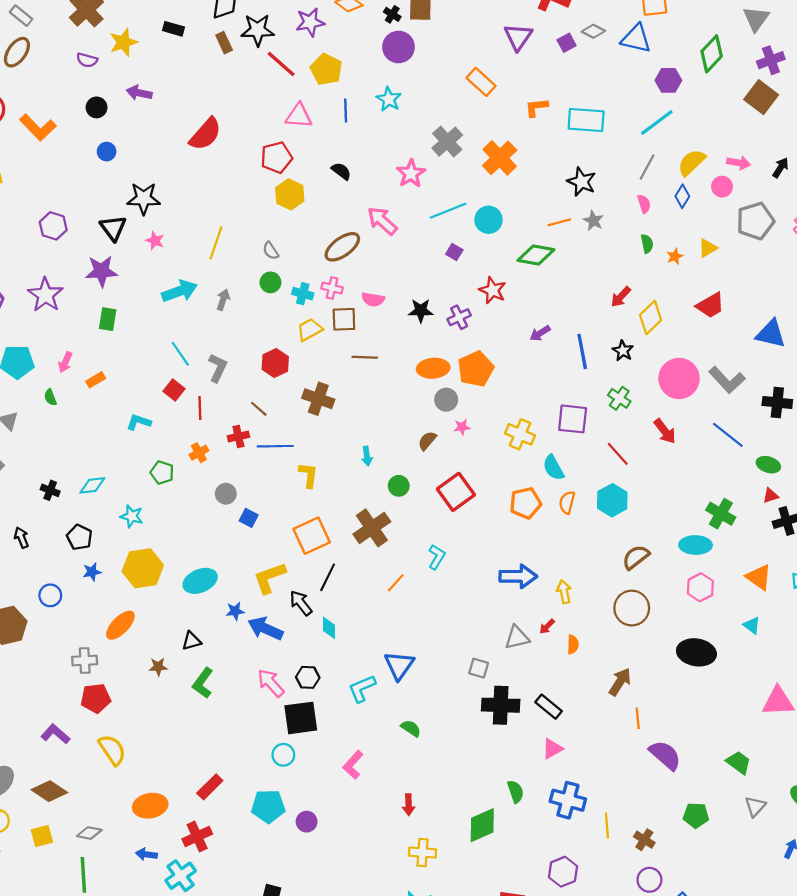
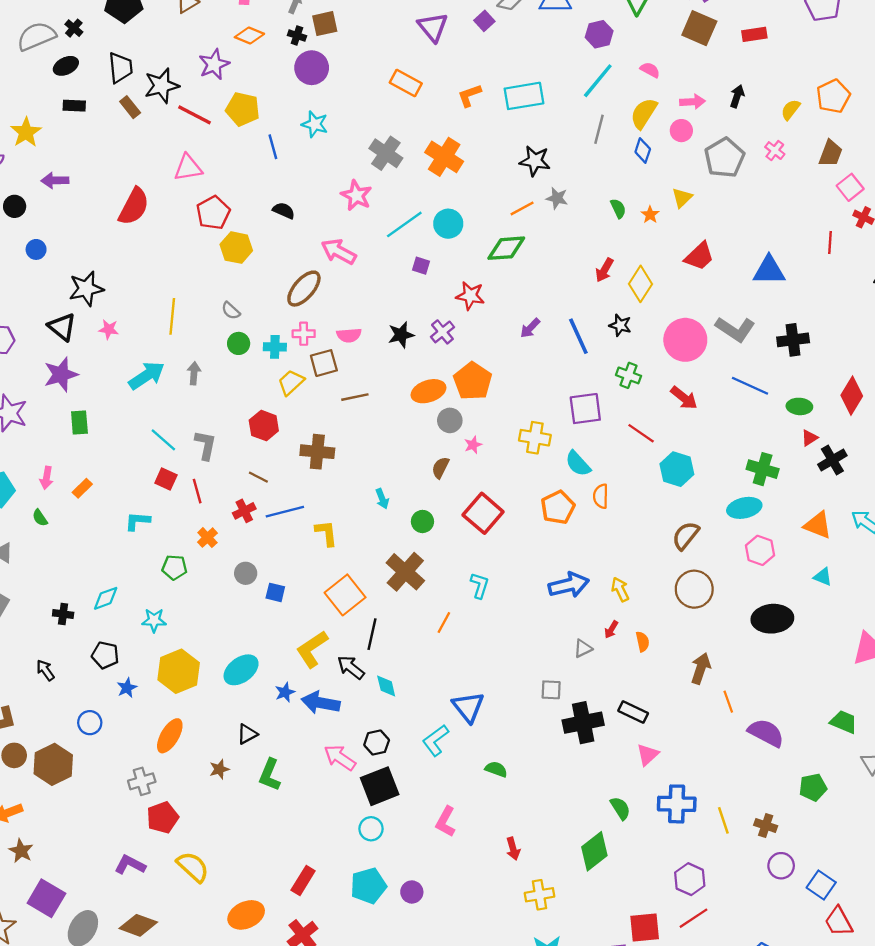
pink triangle: (299, 116) -> (188, 168), moved
pink semicircle: (644, 204) -> (650, 70), moved, turned -30
cyan hexagon: (612, 500) -> (677, 469), moved
gray triangle: (517, 637) -> (583, 649), size x0.7

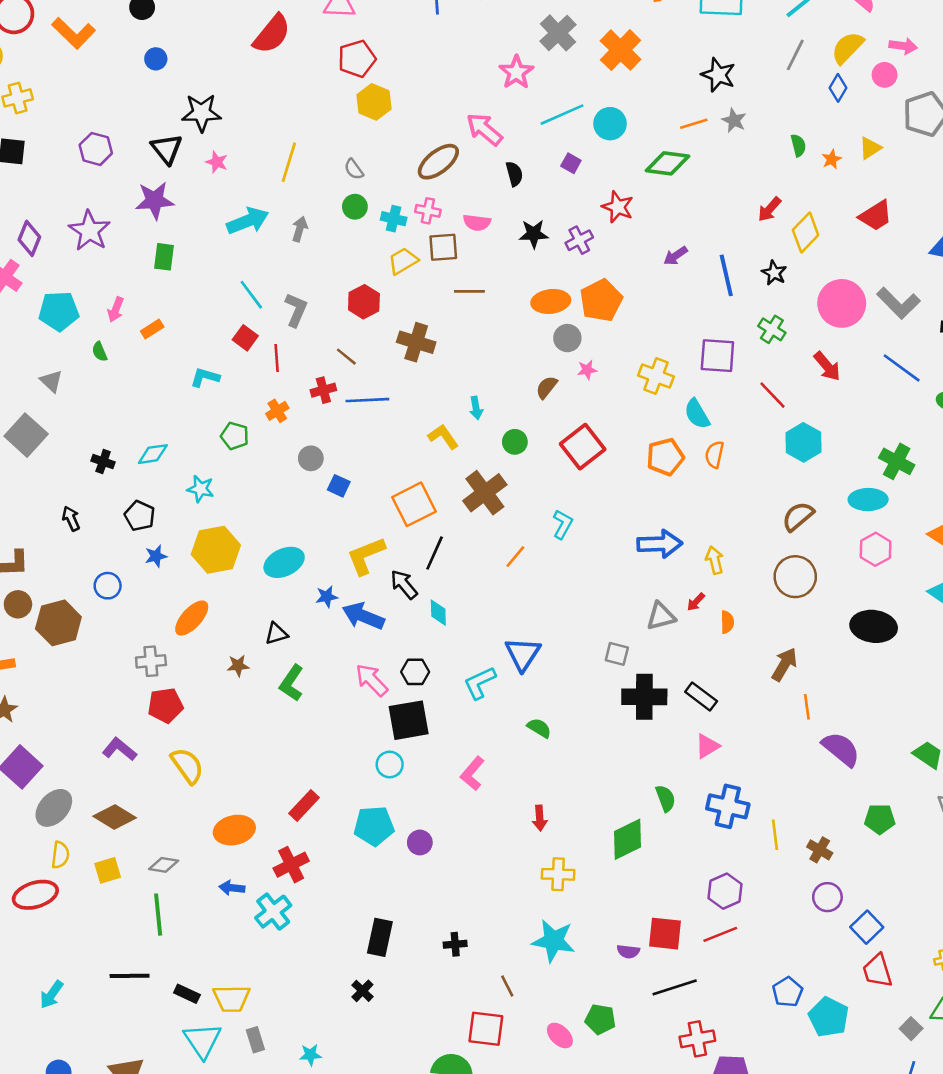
black semicircle: (284, 211) -> (514, 174), moved, turned 40
yellow L-shape: (326, 533) -> (443, 437), moved, turned -40
gray triangle: (583, 649) -> (661, 616), size x1.4

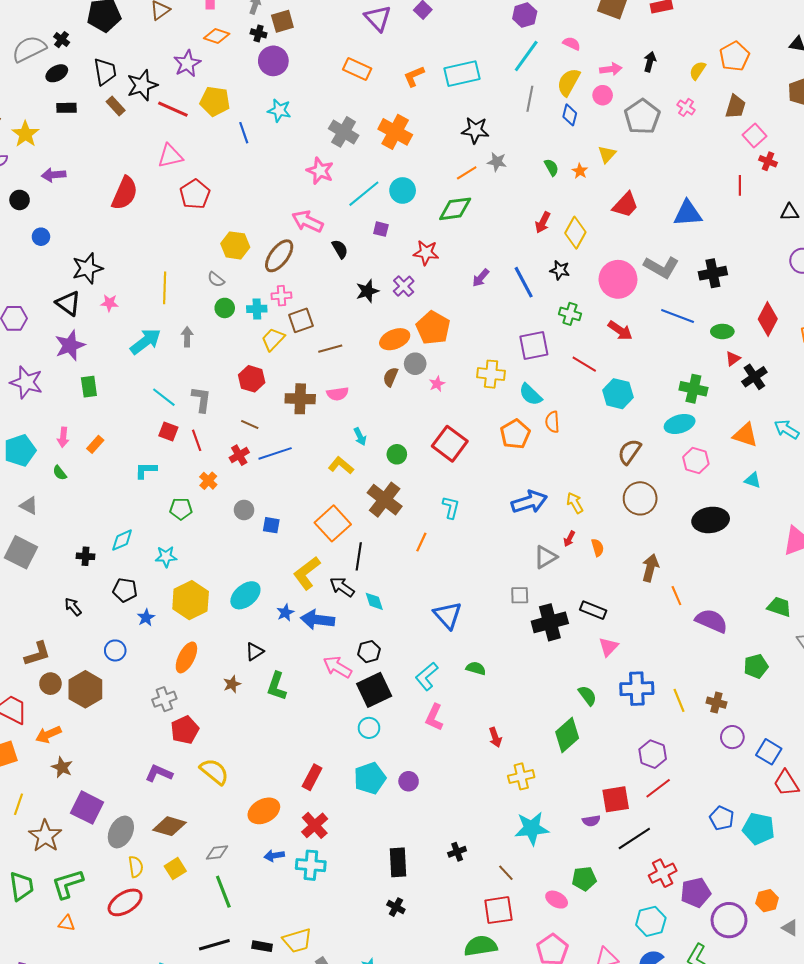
yellow hexagon: (374, 102) -> (235, 245), moved
pink semicircle: (477, 223) -> (338, 394), moved
brown semicircle: (547, 387) -> (391, 377), moved
cyan L-shape: (480, 683) -> (427, 676), moved
cyan cross: (273, 912) -> (311, 865), turned -32

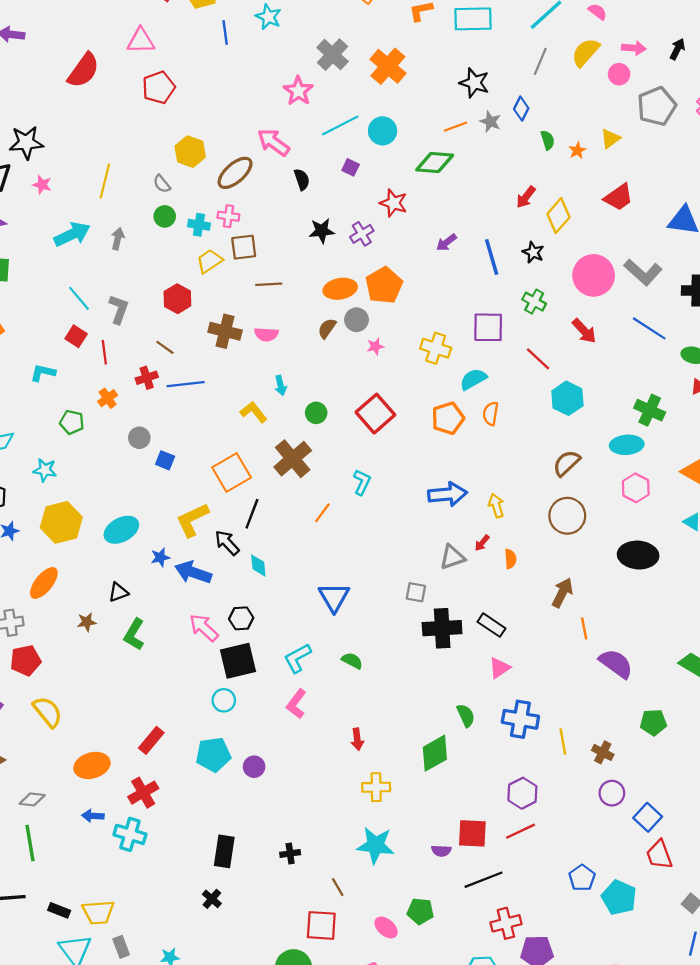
blue diamond: (570, 115) -> (521, 109), moved
cyan semicircle: (530, 395) -> (473, 379), turned 95

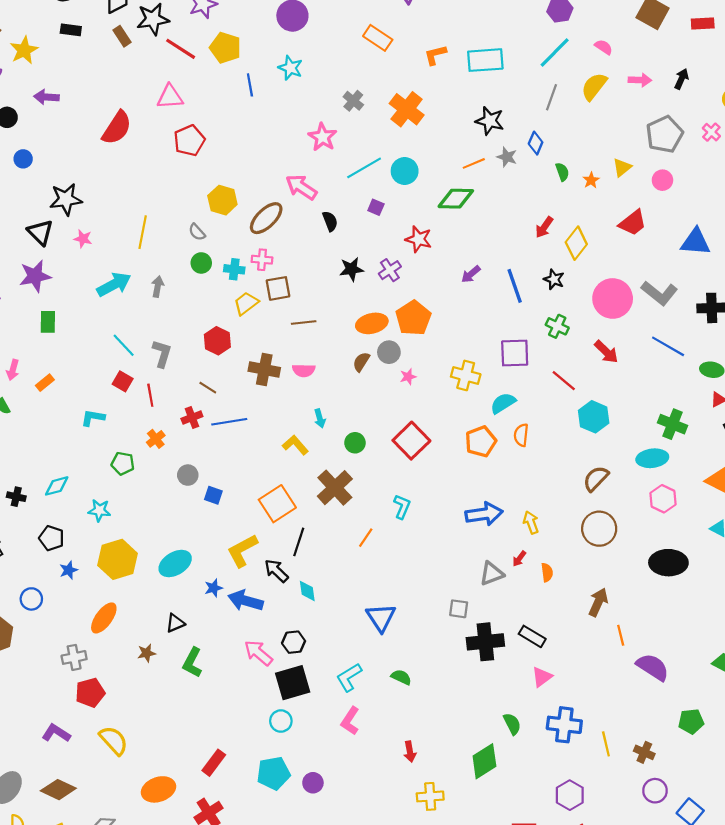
gray cross: (333, 55) -> (353, 101), size x0.7
pink circle: (619, 74) -> (662, 180), moved

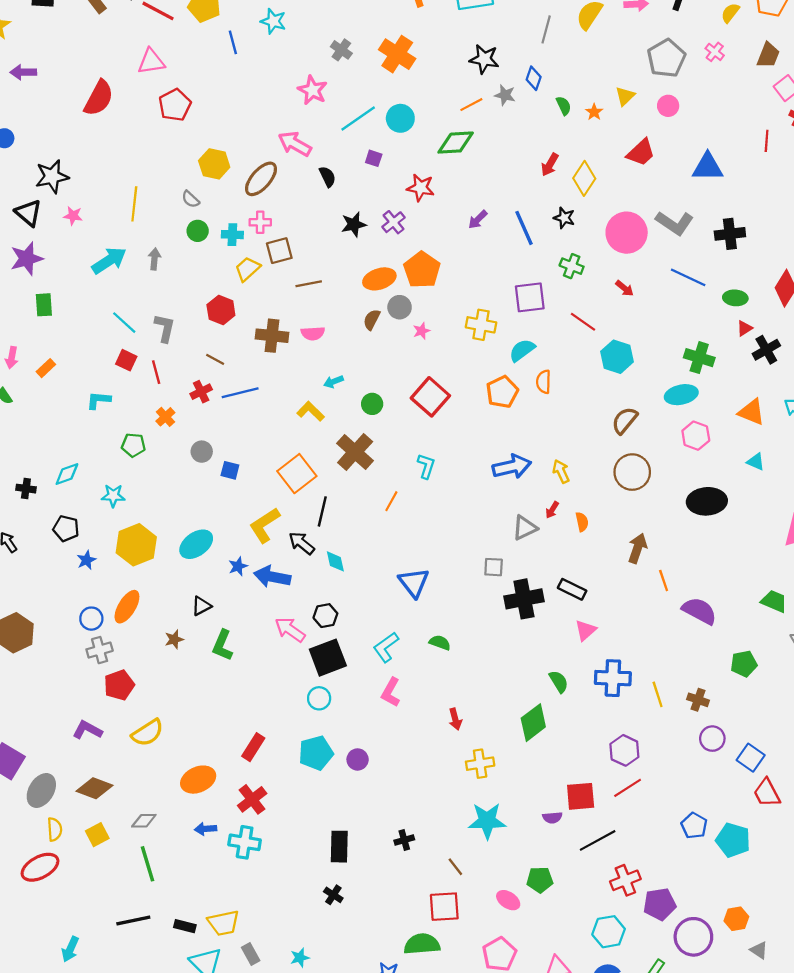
red arrow: (606, 352) -> (625, 288), size x0.7
cyan arrow: (320, 418) -> (334, 382), turned 90
blue circle: (31, 599) -> (91, 619), moved
yellow semicircle: (114, 740) -> (148, 733), turned 104

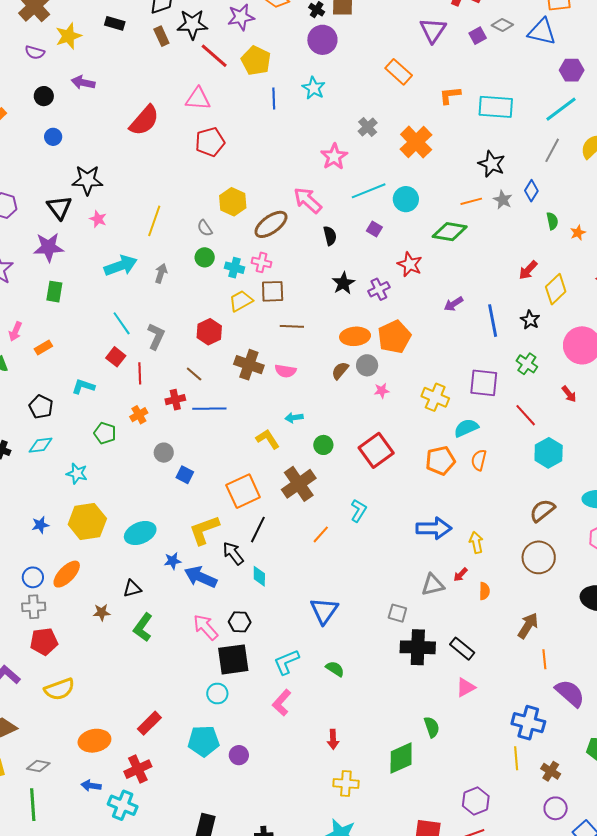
black star: (354, 224) -> (343, 283), turned -30
black pentagon: (66, 528) -> (41, 407), moved
blue cross: (613, 678) -> (528, 723), moved

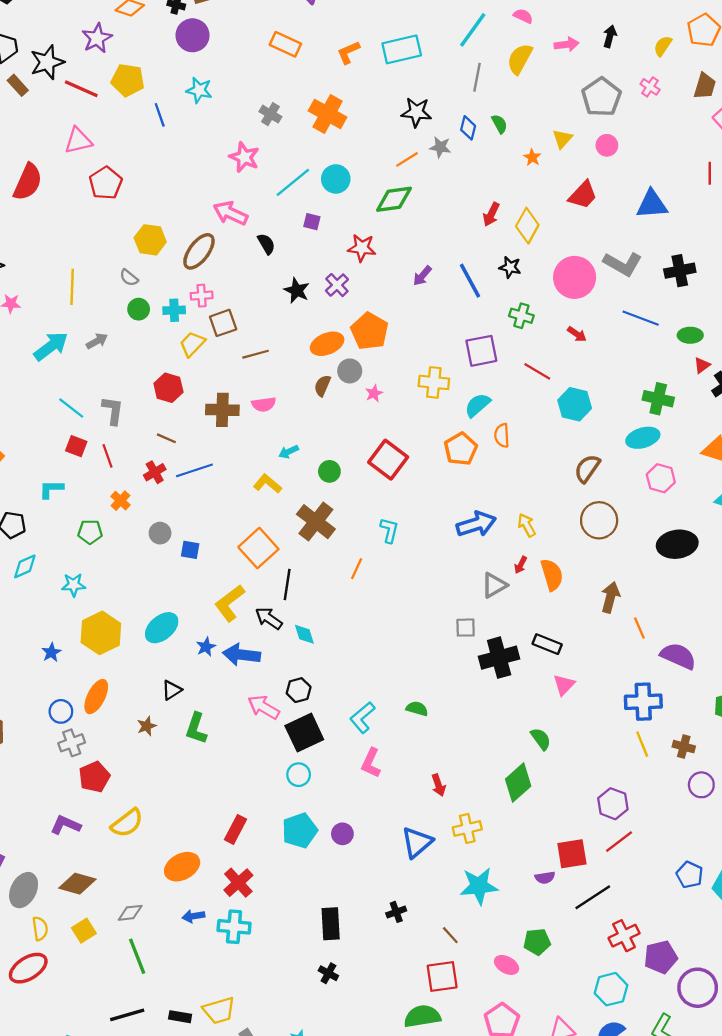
green semicircle: (552, 221) -> (499, 124), moved
gray arrow: (161, 273) -> (97, 341), turned 60
orange semicircle: (484, 591) -> (552, 575), size x1.6
blue triangle: (324, 611) -> (417, 842), moved, turned 32

